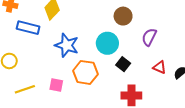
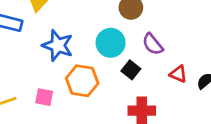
purple semicircle: (149, 37) -> (153, 44), moved, turned -66

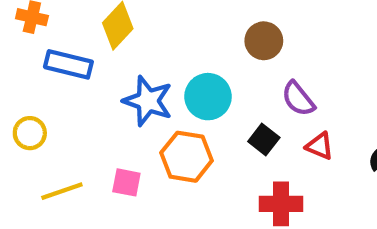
cyan circle: (111, 43) -> (208, 97), moved
red triangle: (178, 74) -> (320, 146), moved

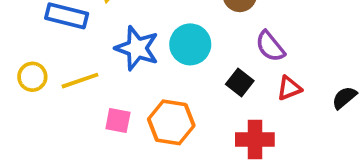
red triangle: (320, 146) -> (289, 88), turned -44
orange hexagon: (187, 157) -> (171, 122), moved
yellow line: (62, 191) -> (80, 81), moved

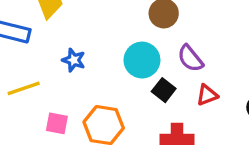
cyan circle: (190, 44) -> (142, 60), moved
blue star: (137, 48) -> (74, 60), size x0.6

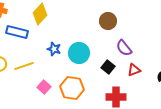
cyan circle: (142, 60) -> (79, 53), moved
pink square: (57, 123) -> (44, 87), turned 32

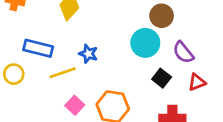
blue rectangle: (17, 32) -> (38, 48), moved
cyan circle: (79, 53) -> (145, 43), moved
yellow line: (24, 66) -> (63, 73), moved

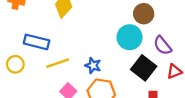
blue star: (88, 54) -> (93, 65), moved
black square: (162, 78) -> (144, 68), size x1.5

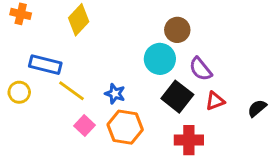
yellow line: (58, 63) -> (71, 91), turned 55

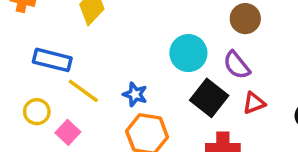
brown circle: (177, 30) -> (245, 19), moved
yellow circle: (19, 92) -> (37, 112), moved
pink square: (84, 126) -> (68, 132), moved

